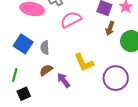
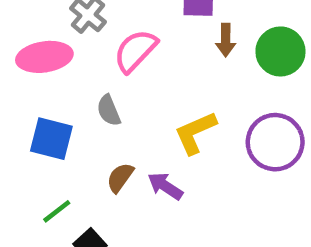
gray semicircle: (45, 48) -> (109, 110), moved
yellow L-shape: (84, 62) -> (195, 133), turned 110
green line: (15, 75) -> (57, 211), turned 56

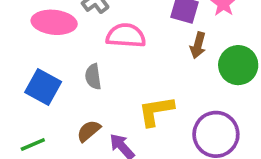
pink semicircle: (135, 51) -> (126, 36), turned 36

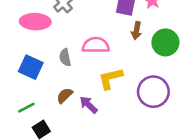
pink semicircle: (126, 36) -> (96, 45), moved

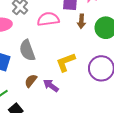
pink semicircle: (96, 45) -> (48, 19), moved
gray semicircle: (65, 57) -> (27, 50), size x1.5

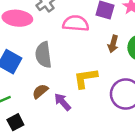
brown arrow: (81, 21) -> (113, 44), moved

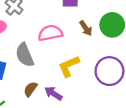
pink semicircle: (76, 23) -> (50, 33), moved
brown arrow: (113, 44) -> (86, 28), turned -35

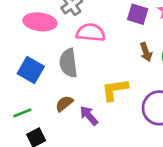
pink semicircle: (50, 33) -> (91, 33), moved

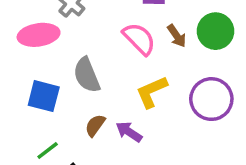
pink semicircle: (91, 33) -> (139, 39), moved, turned 56

